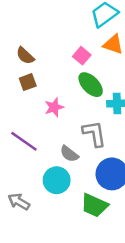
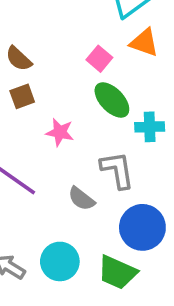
pink star: (54, 107) -> (60, 132), turned 30
cyan circle: (57, 180) -> (60, 261), moved

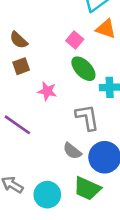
gray semicircle: (81, 199) -> (72, 151), moved
cyan circle: (60, 261) -> (47, 195), moved

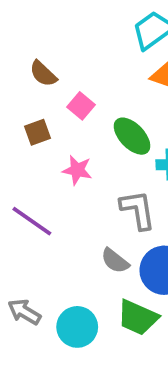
brown semicircle: (19, 40) -> (43, 74), moved
pink square: (75, 40) -> (81, 106), moved

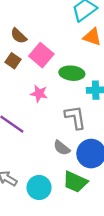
pink square: (81, 106) -> (41, 55), size x1.5
brown square: (38, 132) -> (13, 61), moved, turned -35
green ellipse: (132, 136) -> (72, 73), turned -40

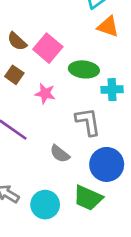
brown semicircle: (19, 36) -> (17, 41), moved
brown square: (13, 61) -> (14, 75), moved
gray semicircle: (62, 148) -> (60, 154), moved

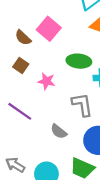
pink square: (48, 48) -> (49, 29), moved

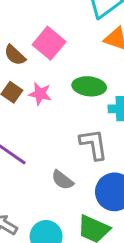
pink star: (46, 81) -> (40, 94), moved

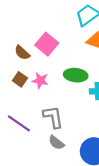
gray L-shape: (94, 144) -> (53, 117), moved

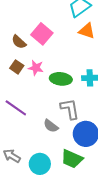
green ellipse: (76, 75) -> (61, 79), moved
gray L-shape: (53, 117) -> (70, 109), moved

